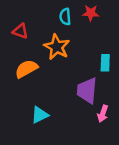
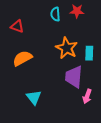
orange star: (57, 47) -> (67, 48), moved
cyan triangle: (40, 115) -> (34, 97), turned -42

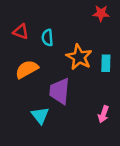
red star: (77, 11) -> (101, 13), moved
cyan semicircle: (55, 14) -> (47, 38), moved
purple trapezoid: (74, 77) -> (60, 91), moved

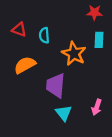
cyan rectangle: (106, 63) -> (99, 40), moved
cyan triangle: (40, 115) -> (64, 113), moved

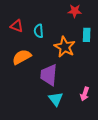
red star: (94, 12) -> (75, 11), moved

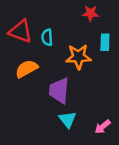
red triangle: (17, 26) -> (21, 31), size x1.5
orange star: (65, 47) -> (78, 57), turned -30
pink arrow: (85, 94) -> (103, 127), moved, turned 32

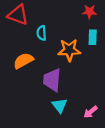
red star: (90, 13) -> (89, 12), moved
red triangle: (21, 31) -> (18, 15), moved

